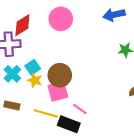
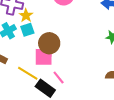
yellow star: (35, 80) -> (26, 15), moved

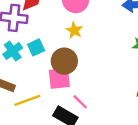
yellow star: (26, 15) -> (74, 30), moved
yellow line: (28, 73) -> (27, 100), moved, turned -45

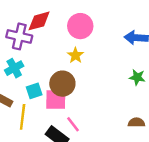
cyan square: (36, 47) -> (34, 91), moved
yellow line: (27, 100) -> (23, 117), turned -70

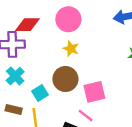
red diamond: (39, 21) -> (28, 25), turned 30
pink square: (56, 99) -> (94, 92), moved

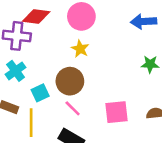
pink square: (94, 92) -> (117, 112), moved
pink line: (86, 116) -> (73, 108), moved

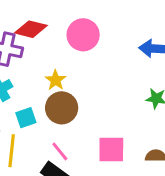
yellow star: (80, 49) -> (56, 80), moved
pink line: (73, 108) -> (60, 151), moved

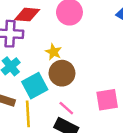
cyan square: (26, 118) -> (35, 86), size x1.5

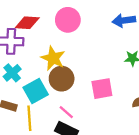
yellow star: (54, 52) -> (53, 58), size x1.5
pink square: (107, 100) -> (102, 89), moved

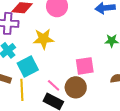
yellow star: (53, 58) -> (43, 39), turned -30
brown circle: (62, 79) -> (76, 87), moved

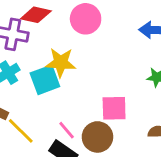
cyan square: (28, 67) -> (45, 80), moved
yellow line: (22, 90) -> (21, 131), turned -50

